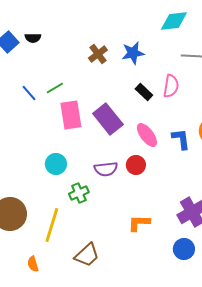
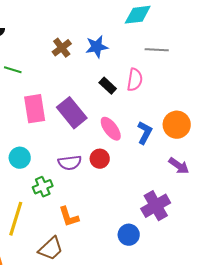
green line: (55, 88) -> (13, 70), moved, turned 48
blue L-shape: (181, 139) -> (145, 133), turned 35
orange L-shape: (139, 223) -> (69, 217), moved, turned -110
blue circle: (184, 249) -> (129, 235), moved

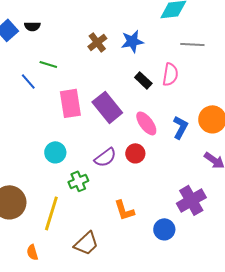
purple semicircle: (70, 163) -> (105, 157), turned -30
orange L-shape: (69, 217) -> (124, 210), moved

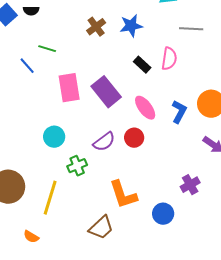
purple cross: (191, 200) -> (190, 185), size x0.7
orange L-shape: (124, 210) -> (123, 195), size x1.4
brown trapezoid: (86, 243) -> (101, 228), moved
orange semicircle: (32, 252) -> (31, 237), turned -42

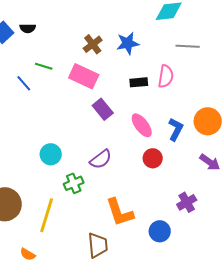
black rectangle: (142, 65) -> (139, 82), turned -48
pink rectangle: (69, 88) -> (84, 76), moved, turned -56
purple rectangle: (106, 92) -> (103, 109), size x0.7
red circle: (134, 138) -> (153, 158), moved
brown trapezoid: (101, 228) -> (98, 245), turned -52

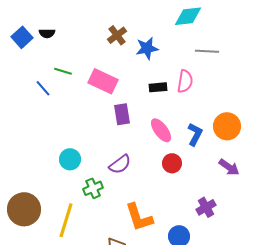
brown cross: (93, 44) -> (117, 35), moved
purple rectangle: (103, 109) -> (122, 114), turned 30

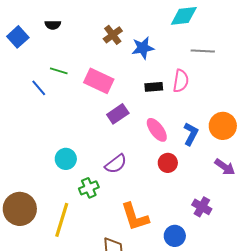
black semicircle: (47, 33) -> (53, 25), moved
purple rectangle: (122, 114) -> (118, 114), turned 65
purple cross: (206, 207) -> (202, 207), turned -30

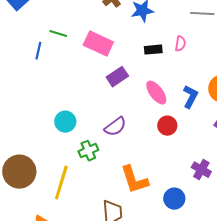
pink semicircle: (181, 81) -> (180, 44), size x0.7
blue line: (39, 88) -> (38, 51), turned 54

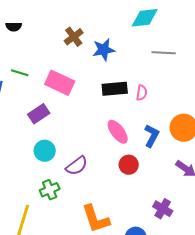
pink semicircle: (180, 44) -> (142, 93), moved
black rectangle: (153, 50) -> (115, 89), size x1.4
purple rectangle: (117, 77) -> (39, 114), moved
cyan circle: (65, 122) -> (45, 151), moved

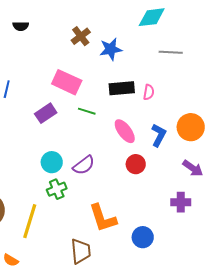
green line: (20, 73) -> (87, 111), moved
cyan circle: (45, 151) -> (52, 162), moved
purple cross: (163, 209) -> (181, 202), moved, turned -30

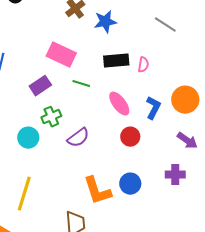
gray line: (171, 52) -> (165, 25), turned 30
cyan circle: (52, 162) -> (28, 138), moved
green cross: (57, 189) -> (51, 117), moved
blue circle: (143, 237) -> (130, 184), moved

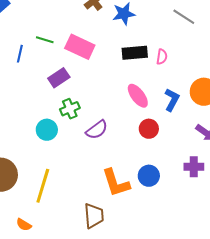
green line: (81, 84) -> (45, 40), moved

